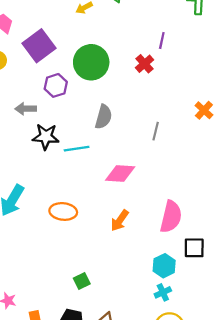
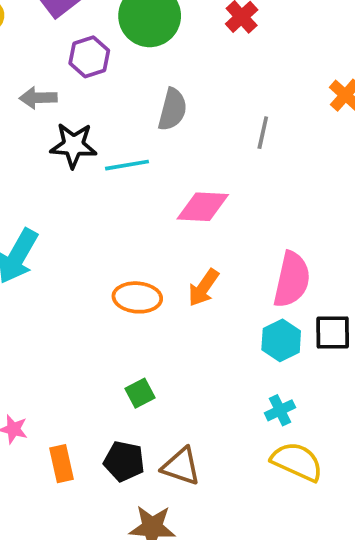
orange ellipse: (63, 211) -> (137, 297), moved
cyan hexagon: (164, 266) -> (281, 340), moved

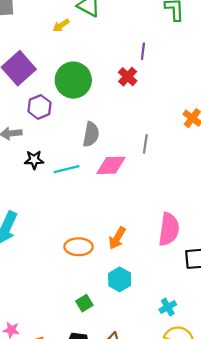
black star: (73, 145) -> (34, 160), size x0.7
pink diamond: (203, 207) -> (111, 165), moved
cyan hexagon: (281, 340) -> (120, 279), moved

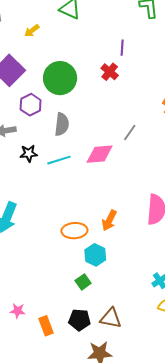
yellow arrow: (61, 25) -> (32, 31), moved
gray semicircle: (91, 134) -> (62, 124), moved
gray line: (145, 144) -> (130, 132), turned 30
cyan hexagon: (120, 279) -> (95, 255), moved

